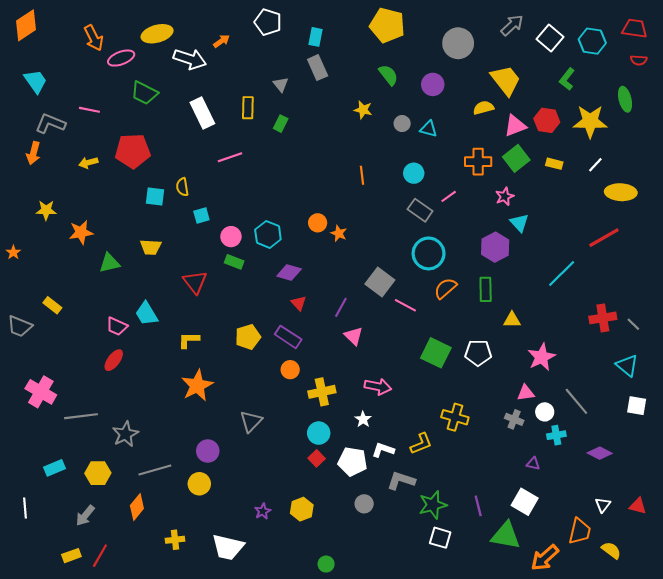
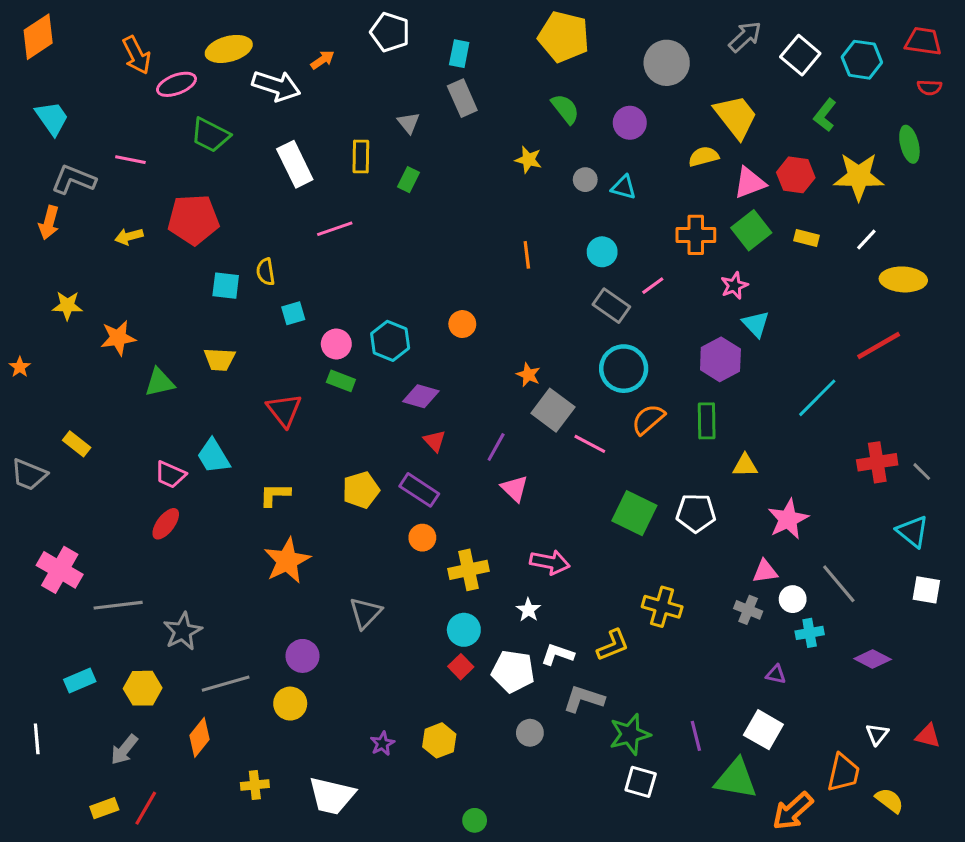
orange star: (339, 233) -> (528, 375), moved

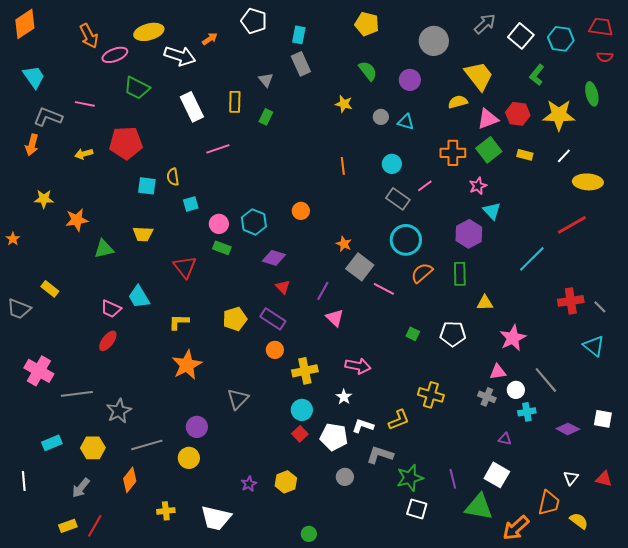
yellow pentagon: (564, 37) -> (367, 24), size x0.7
green square: (634, 513) -> (413, 334), size x0.5
white square: (926, 590) -> (603, 419), moved

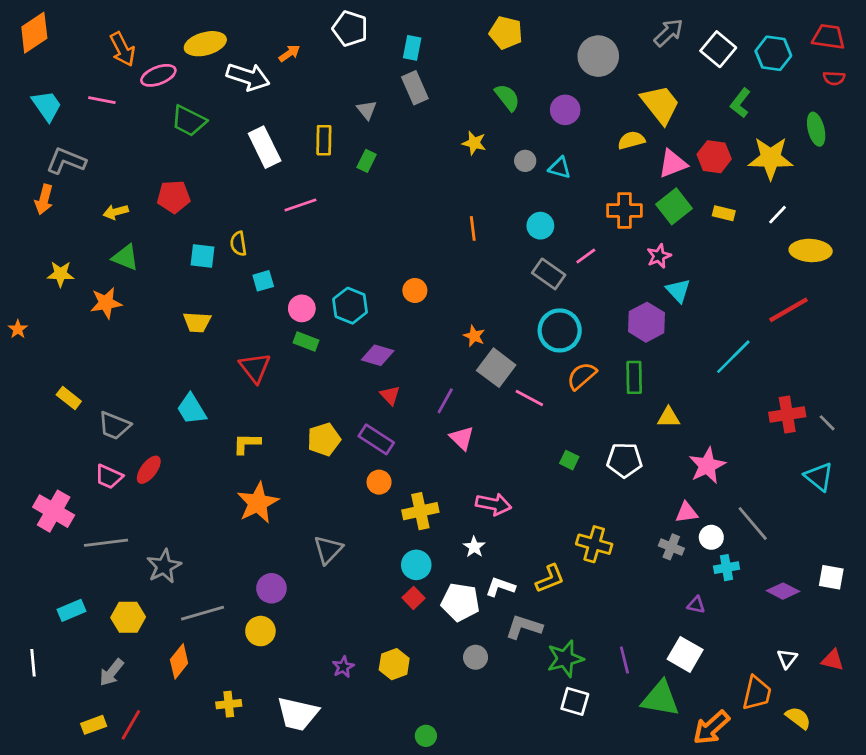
pink line: (85, 104) -> (102, 100), moved
red pentagon: (126, 143) -> (174, 197), size x0.7
green triangle: (104, 249) -> (125, 257), moved, turned 35
gray trapezoid: (19, 309) -> (114, 426), moved
pink trapezoid: (111, 309) -> (109, 477), moved

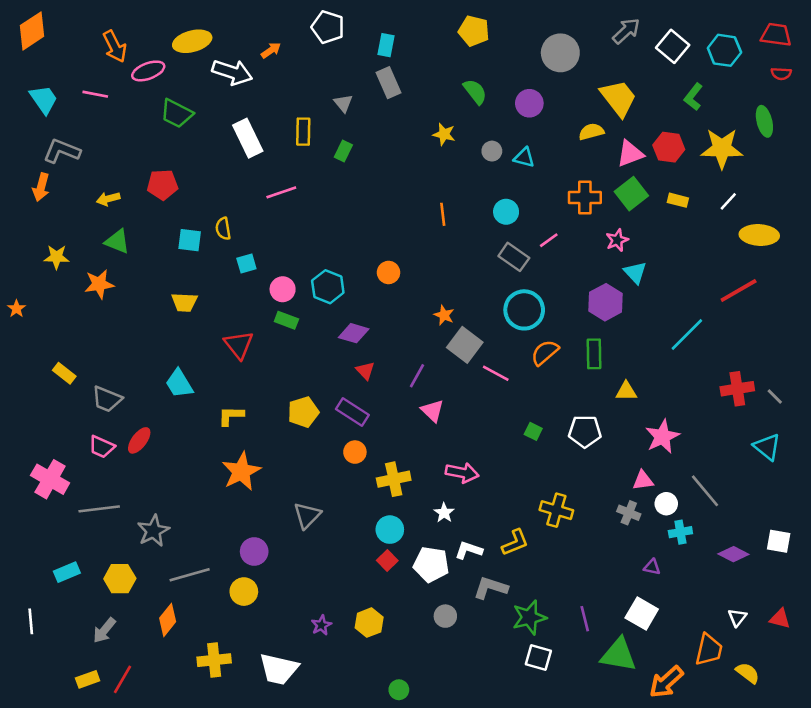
yellow cross: (229, 704) -> (214, 660), size x1.4

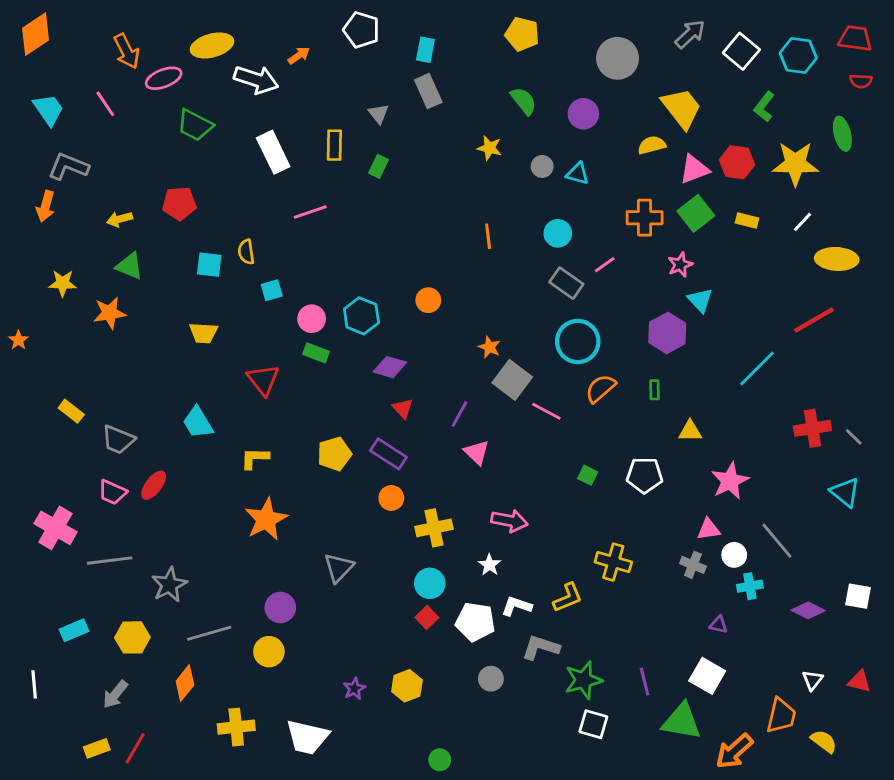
pink line: (95, 94) -> (105, 104), turned 45
green rectangle: (594, 354) -> (655, 390), size x0.6

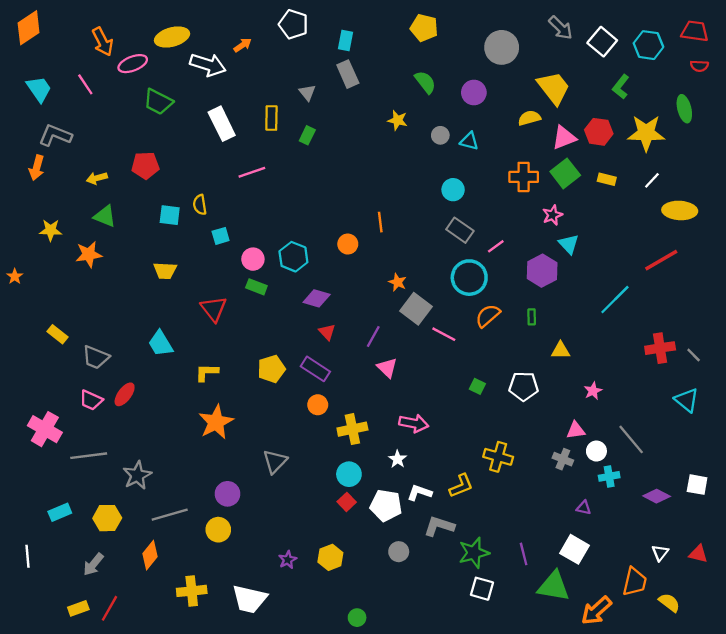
gray arrow: (690, 34) -> (561, 28), turned 88
orange line: (488, 236) -> (380, 222), moved
pink line: (605, 265) -> (496, 246), moved
pink star: (730, 481) -> (593, 391), size x0.6

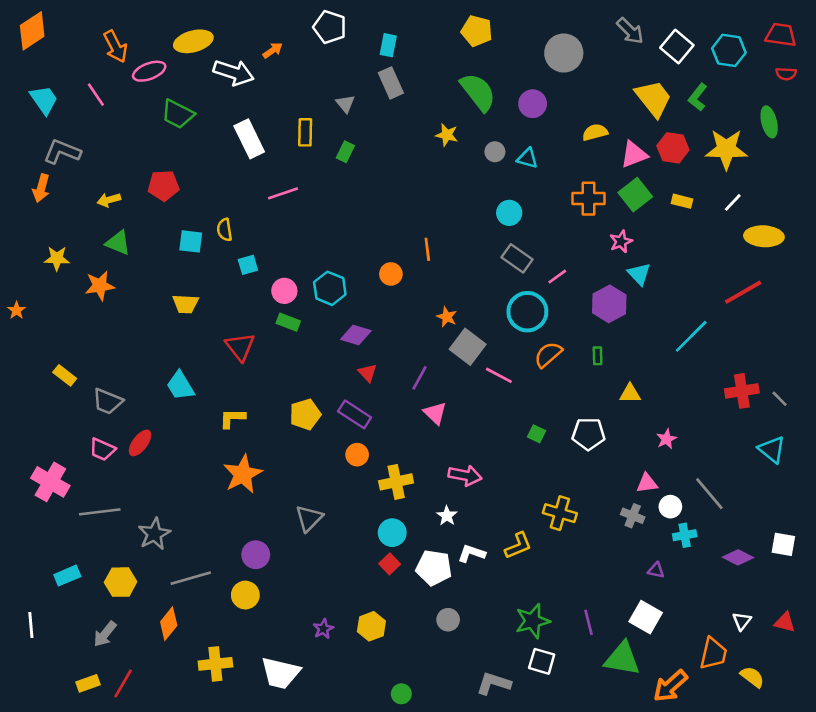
green semicircle: (425, 82) -> (478, 92), size x1.5
yellow trapezoid: (554, 88) -> (653, 98), moved
gray L-shape: (439, 526) -> (494, 683), moved

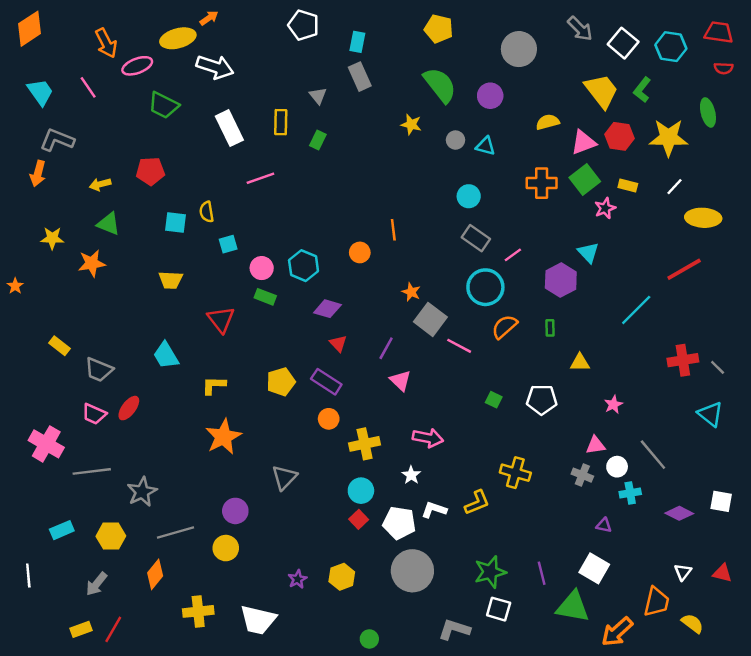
orange arrow: (273, 50) -> (209, 18), moved
pink star: (621, 241) -> (605, 208), moved
gray circle: (448, 620) -> (412, 571), size x2.0

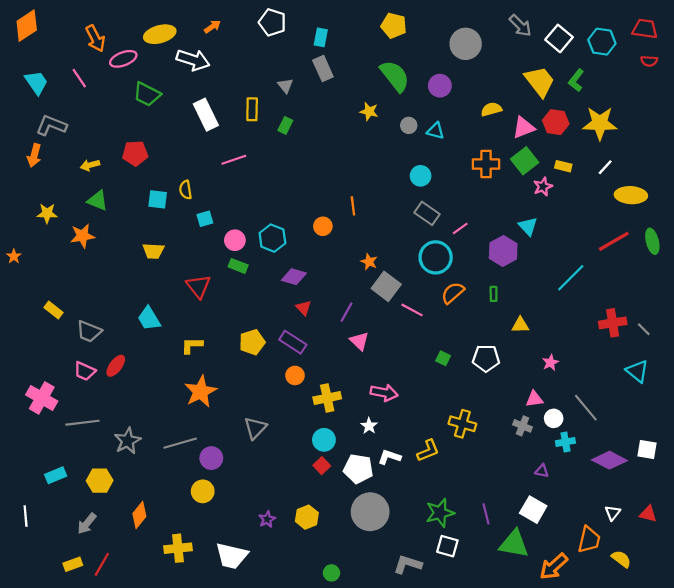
orange arrow: (209, 18) -> (212, 27), moved
green ellipse: (708, 112) -> (652, 241), moved
purple diamond: (679, 513) -> (609, 460), size x1.4
gray line: (175, 532) -> (180, 443), moved

